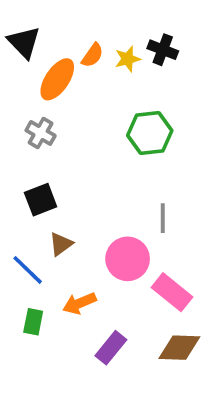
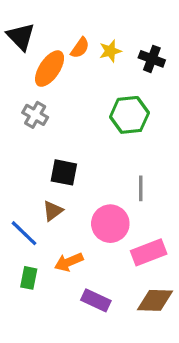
black cross: (163, 50) -> (152, 59), moved
black square: (41, 200) -> (64, 172), moved, turned 32
pink rectangle: (172, 292) -> (149, 252), turned -60
purple rectangle: (111, 348) -> (96, 300), turned 76

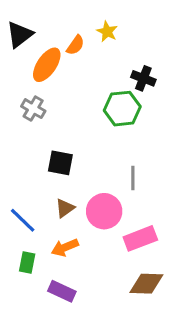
black triangle: (21, 37) -> (20, 35), turned 36
yellow star: (110, 51) -> (107, 32), moved, turned -30
black cross: (152, 59) -> (143, 78), moved
brown triangle: (53, 211) -> (65, 208), moved
purple rectangle: (96, 300) -> (62, 291), moved

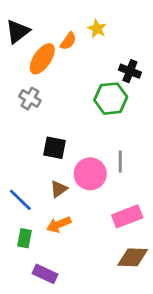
pink circle: (104, 211) -> (90, 174), moved
purple rectangle: (62, 291) -> (45, 274), moved

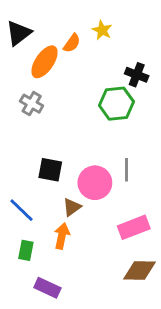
black square: (55, 148) -> (50, 170), moved
brown triangle: (59, 189) -> (72, 207), moved
orange arrow: (59, 225) -> (62, 236), turned 125

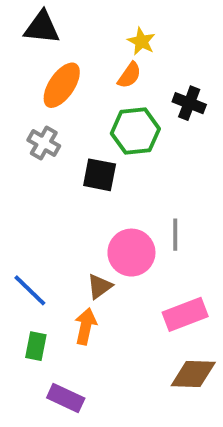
black triangle: (19, 33) -> (42, 27), moved, turned 44
orange semicircle: (72, 43) -> (129, 75), moved
green hexagon: (116, 104) -> (135, 131), moved
black square: (50, 170) -> (100, 175), moved

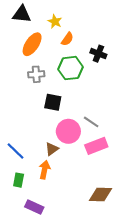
yellow star: (141, 41) -> (55, 21), moved
gray cross: (44, 143) -> (36, 74), moved, turned -35
black square: (100, 175) -> (53, 102), moved
gray line: (175, 235) -> (91, 122), turned -56
pink rectangle: (185, 314) -> (96, 146), moved

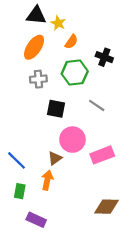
black triangle: (22, 14) -> (36, 15), moved
gray line: (91, 122) -> (97, 105), moved

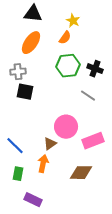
yellow star: (58, 23) -> (73, 21), moved
black cross: (104, 57) -> (95, 69), moved
gray cross: (38, 79) -> (18, 72), moved
black square: (56, 109) -> (25, 92), moved
brown diamond: (107, 207) -> (81, 173), moved

